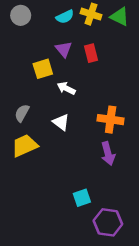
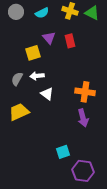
cyan semicircle: (65, 17) -> (42, 13), moved
white arrow: (66, 88) -> (37, 76), moved, turned -32
gray semicircle: (22, 113) -> (17, 79), moved

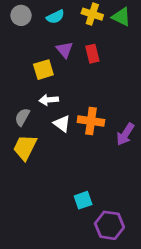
gray semicircle: (17, 79) -> (22, 117), moved
orange cross: (85, 92) -> (91, 121), moved
yellow trapezoid: (19, 112) -> (25, 147), turned -40
purple arrow: (83, 118) -> (125, 134), moved, turned 48

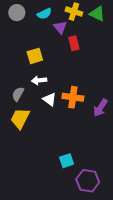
purple triangle: (65, 50) -> (60, 27), moved

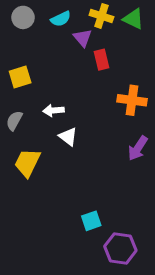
yellow square: (35, 56) -> (20, 77), moved
gray semicircle: (18, 94) -> (14, 121), moved
orange cross: (73, 97) -> (132, 100), moved

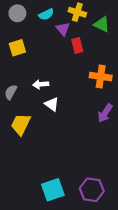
green triangle: (133, 19) -> (102, 24), moved
yellow square: (20, 77) -> (17, 48), moved
cyan square: (91, 221) -> (53, 190), moved, size x1.5

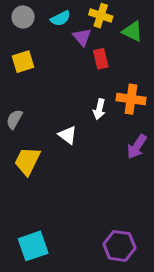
white arrow: (41, 84) -> (99, 109), moved, turned -72
cyan square: (53, 190) -> (33, 246), moved

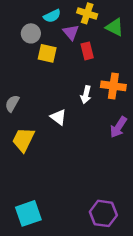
gray circle: (23, 17) -> (31, 33), moved
yellow square: (23, 62) -> (47, 53), moved, turned 30

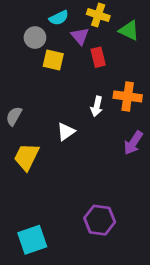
white triangle: (58, 117) -> (66, 132), turned 48
purple hexagon: (103, 213) -> (100, 220), moved

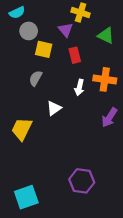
cyan semicircle: (59, 18) -> (17, 13), moved
green triangle: (129, 30) -> (106, 36), moved
red rectangle: (98, 57) -> (75, 55), moved
gray semicircle: (14, 116) -> (36, 78), moved

